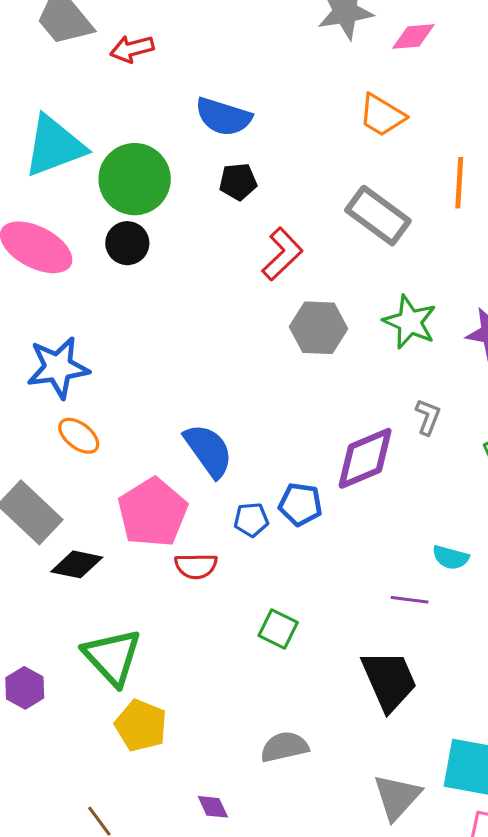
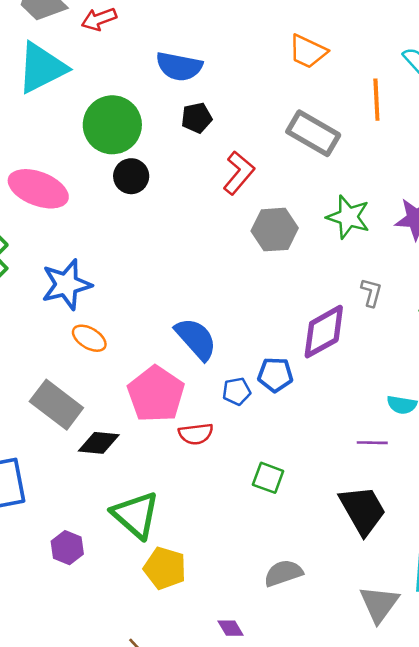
cyan triangle: (54, 146) -> (42, 68), moved
black circle: (127, 243) -> (131, 176), moved

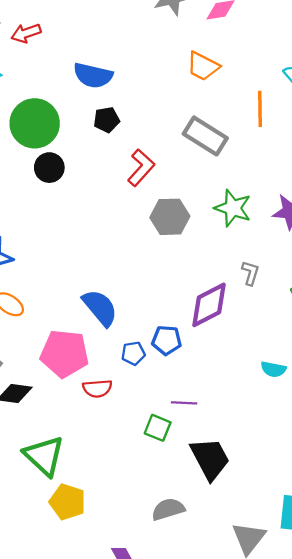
pink pentagon: (156, 394) -> (65, 354), turned -30
purple line: (372, 443) -> (184, 403), moved
black trapezoid: (363, 510) -> (210, 459), moved

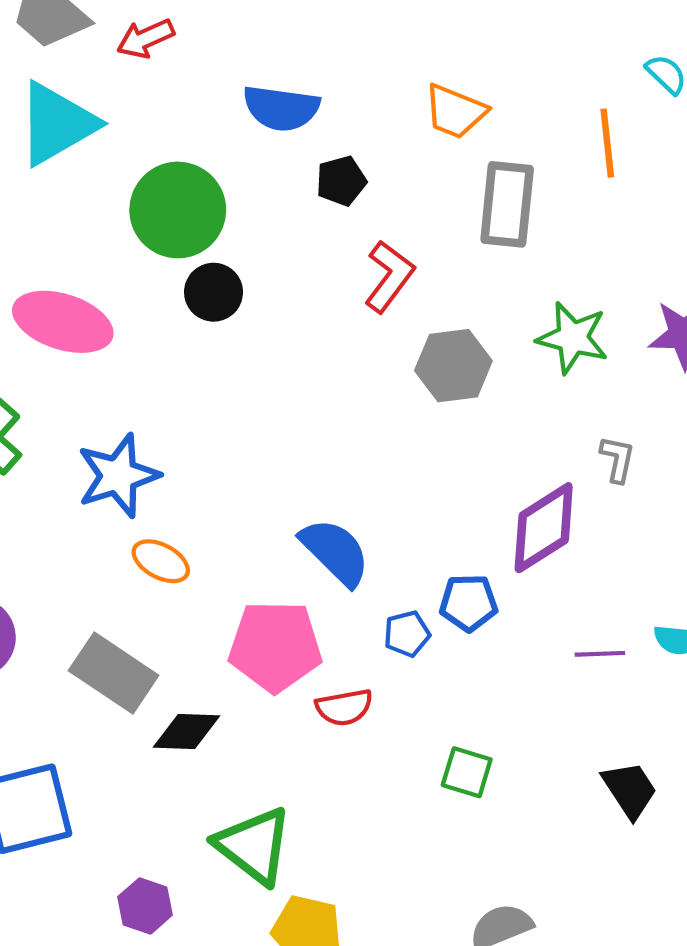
orange trapezoid: (203, 66) -> (455, 111), moved
black pentagon: (107, 120) -> (341, 181), moved
gray rectangle: (205, 136) -> (507, 204), turned 69
purple line: (184, 403) -> (600, 654), moved
black trapezoid: (210, 459) -> (630, 790), moved, size x0.7

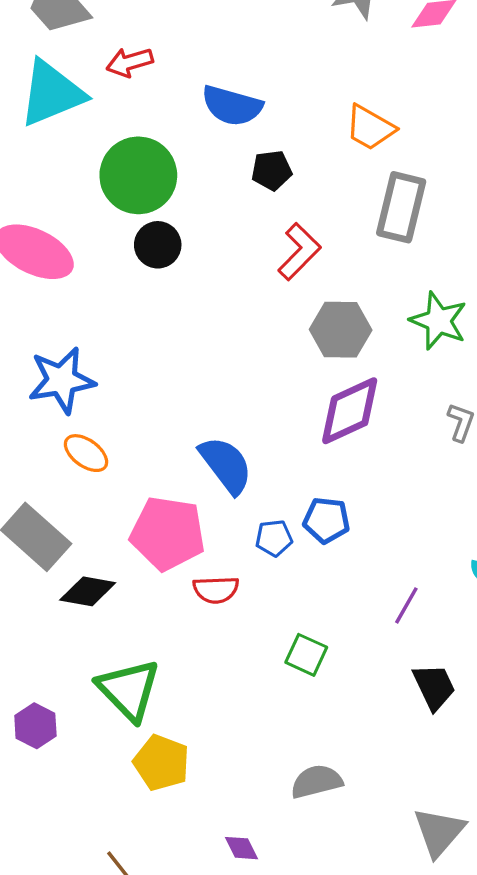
red arrow: (145, 38) -> (130, 62), moved
purple diamond: (544, 528) -> (350, 411), moved
purple line: (600, 654) -> (406, 605), moved, turned -66

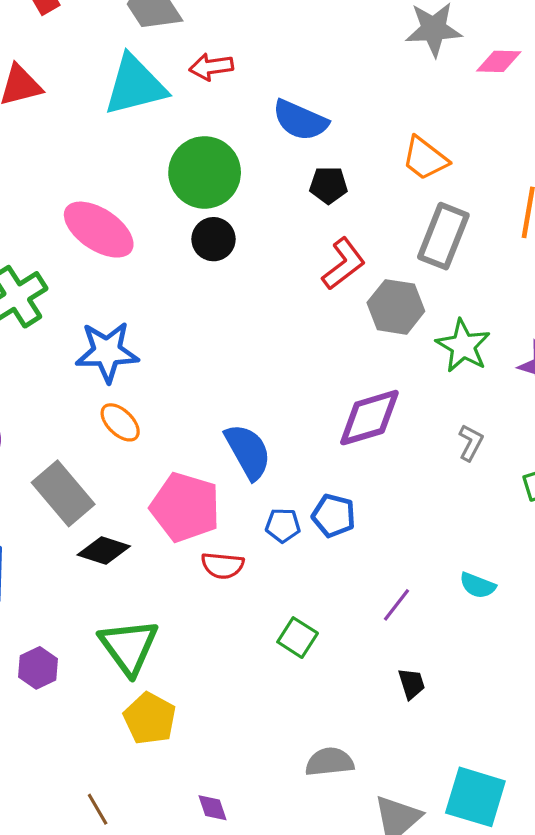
gray hexagon: (341, 330) -> (396, 307), moved
black trapezoid: (434, 687) -> (412, 684), size x0.7
gray semicircle: (316, 782) -> (329, 762), moved

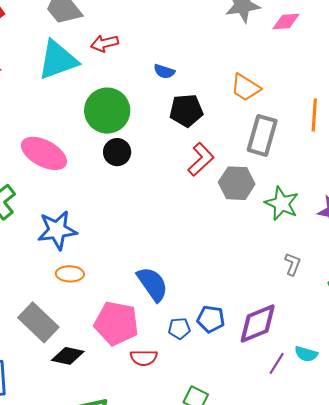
blue semicircle: (300, 120) -> (164, 71), size x0.6
black pentagon: (329, 185) -> (186, 111), size x1.4
purple diamond: (369, 418) -> (258, 323), moved
orange ellipse: (120, 422) -> (70, 274), turned -36
purple line: (397, 605) -> (277, 363), moved

